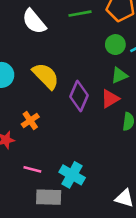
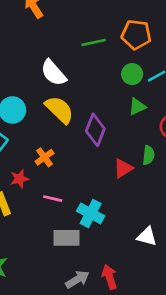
white semicircle: (34, 21) -> (53, 73), moved
red triangle: (110, 99) -> (123, 168), moved
pink line: (32, 169) -> (53, 199), moved

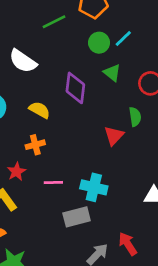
green triangle: (137, 107) -> (112, 73), turned -42
yellow semicircle: (59, 110) -> (40, 110), moved, size x0.7
purple diamond: (95, 130) -> (75, 88), moved
orange cross: (45, 157) -> (35, 145), turned 36

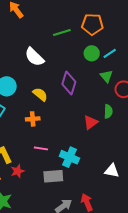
green triangle: (112, 73) -> (106, 76), moved
red star: (16, 172) -> (18, 171), moved

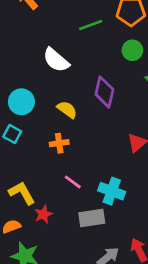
pink line: (41, 148) -> (73, 182), turned 32

